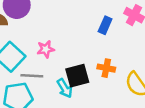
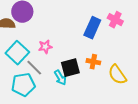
blue rectangle: (105, 25) -> (92, 28), size x1.5
gray line: (32, 76) -> (34, 68), turned 42

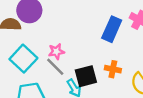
gray line: (34, 68) -> (55, 67), moved

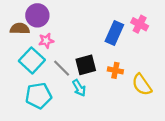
pink star: (56, 52) -> (46, 41), moved
black square: (86, 76) -> (86, 65), moved

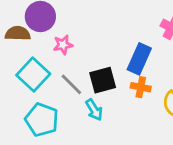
blue rectangle: (114, 33) -> (139, 59), moved
pink star: (46, 41) -> (63, 45), moved
cyan pentagon: (38, 96) -> (42, 120), turned 30

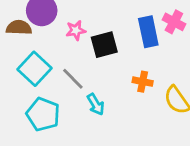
pink star: (63, 45) -> (76, 30), moved
blue rectangle: (139, 59) -> (148, 32), moved, turned -36
black square: (103, 80) -> (104, 45), moved

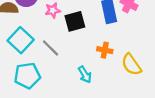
cyan arrow: (96, 104) -> (85, 75), moved
cyan pentagon: (43, 114) -> (27, 76), turned -30

